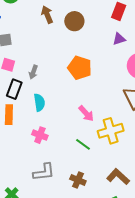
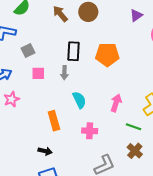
black rectangle: (14, 89) -> (74, 51), moved
pink arrow: (86, 113) -> (116, 103), moved, turned -102
brown cross: (78, 180) -> (135, 151), moved, turned 35

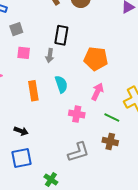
orange pentagon: (107, 55) -> (96, 59), moved
orange rectangle: (54, 121) -> (33, 91), moved
pink cross: (90, 131) -> (77, 114), moved
brown cross: (135, 151) -> (110, 141), turned -35

